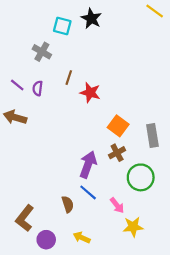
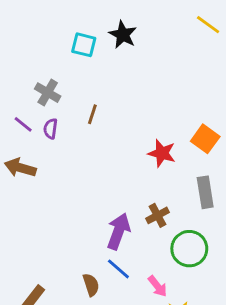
gray cross: (42, 52) -> (48, 93), moved
red star: (90, 93) -> (162, 153), moved
orange square: (118, 126) -> (205, 139), moved

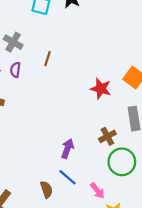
brown cross: (158, 215) -> (107, 136), moved
purple arrow: (118, 231) -> (67, 149), size x0.7

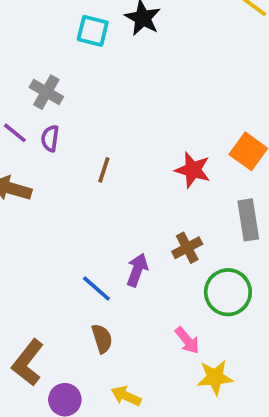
brown line: (48, 59) -> (104, 170), moved
brown cross: (107, 136) -> (187, 248), moved
blue line: (67, 177) -> (96, 288), moved

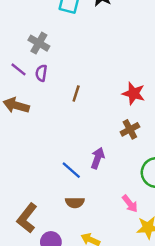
brown cross: (187, 248) -> (130, 129), moved
brown semicircle: (102, 339) -> (75, 202), turned 108

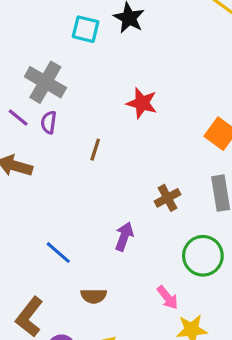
gray cross: (39, 43) -> (45, 82), size x1.4
red star: (134, 93) -> (142, 103), moved
blue line: (71, 170) -> (58, 253), moved

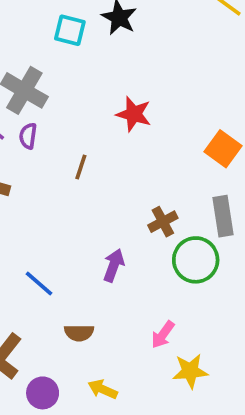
green circle: (203, 256) -> (196, 260), moved
pink arrow: (168, 298) -> (163, 335), turned 75

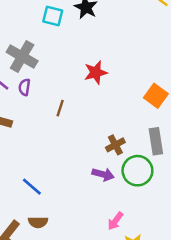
red star: (134, 114) -> (96, 72), turned -30
purple arrow: (114, 265) -> (103, 174), moved, turned 85
brown semicircle: (79, 333) -> (38, 222), moved

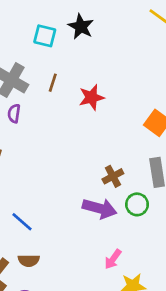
brown line: (60, 108) -> (53, 83), moved
green circle: (137, 171) -> (137, 204), size x0.7
purple arrow: (103, 174) -> (100, 208), size x1.4

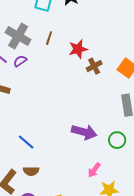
purple semicircle: (14, 113) -> (20, 61), turned 48
brown cross: (113, 176) -> (94, 66), moved
green circle: (137, 204) -> (117, 140), moved

